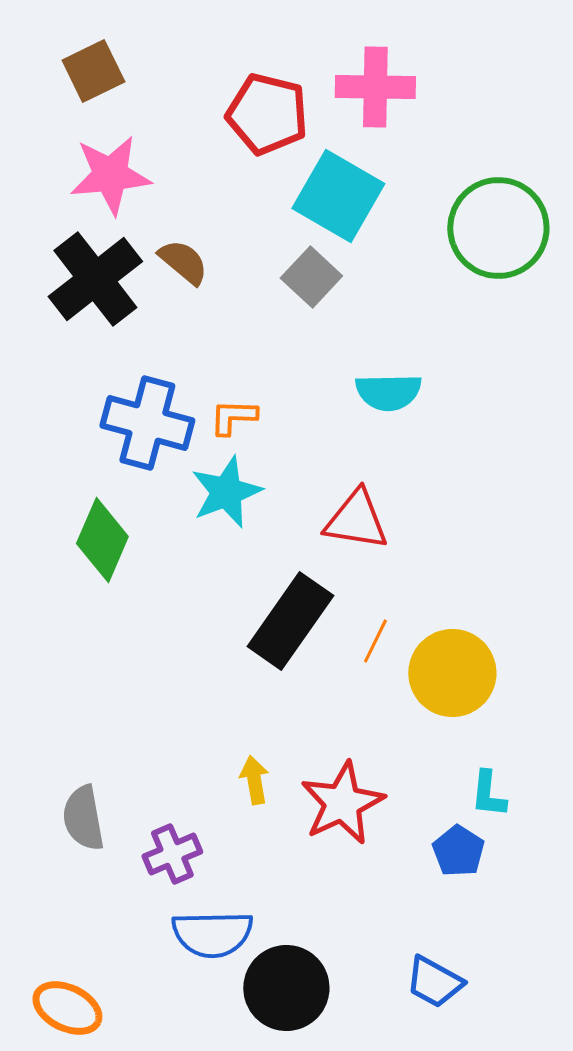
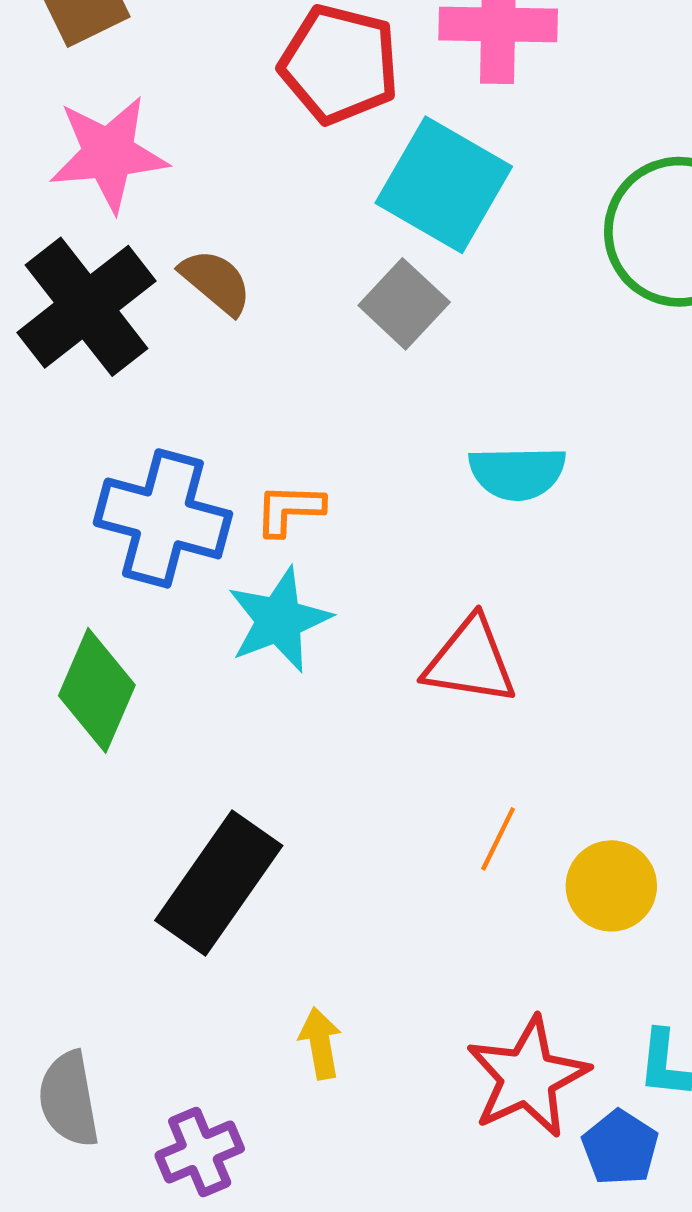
black rectangle: (290, 621) -> (219, 883), moved
yellow circle: (452, 673) -> (611, 886), size x0.7
red star: (342, 803) -> (528, 1077), moved

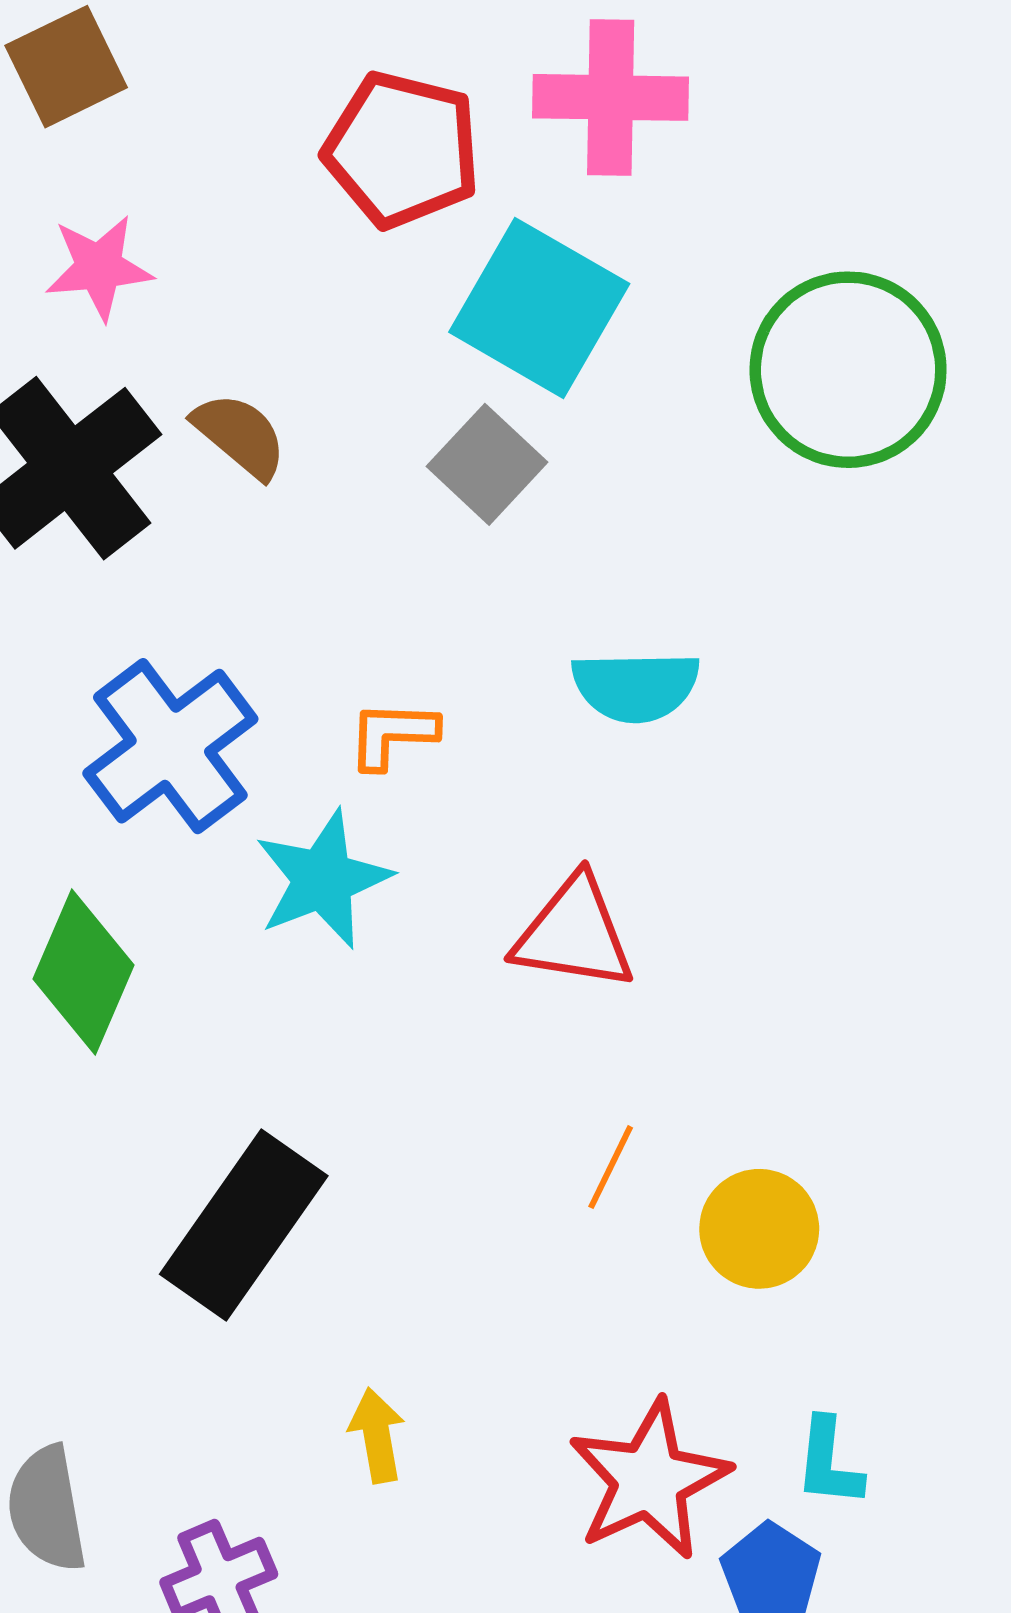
pink star: (109, 154) -> (99, 267), size x0.7
orange L-shape: (289, 510) -> (392, 735), moved
blue cross: (163, 518) -> (170, 746), turned 38

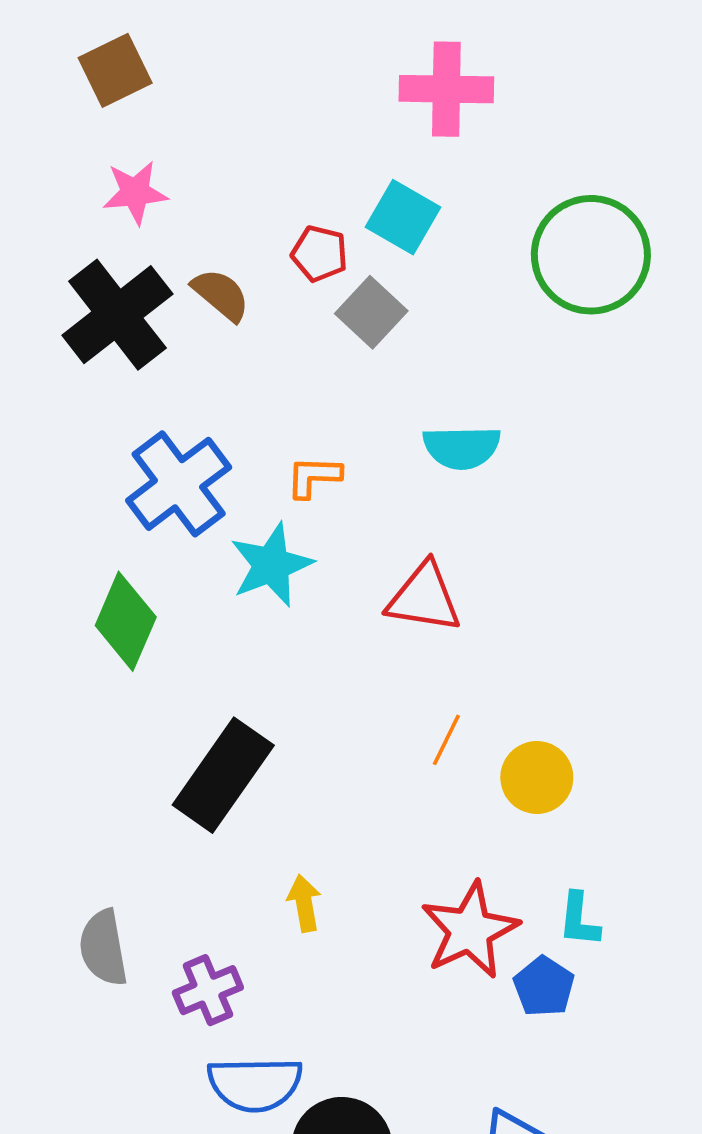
red pentagon: (402, 150) -> (320, 254), moved, size x0.6
cyan square: (539, 308) -> (403, 217), size x0.7

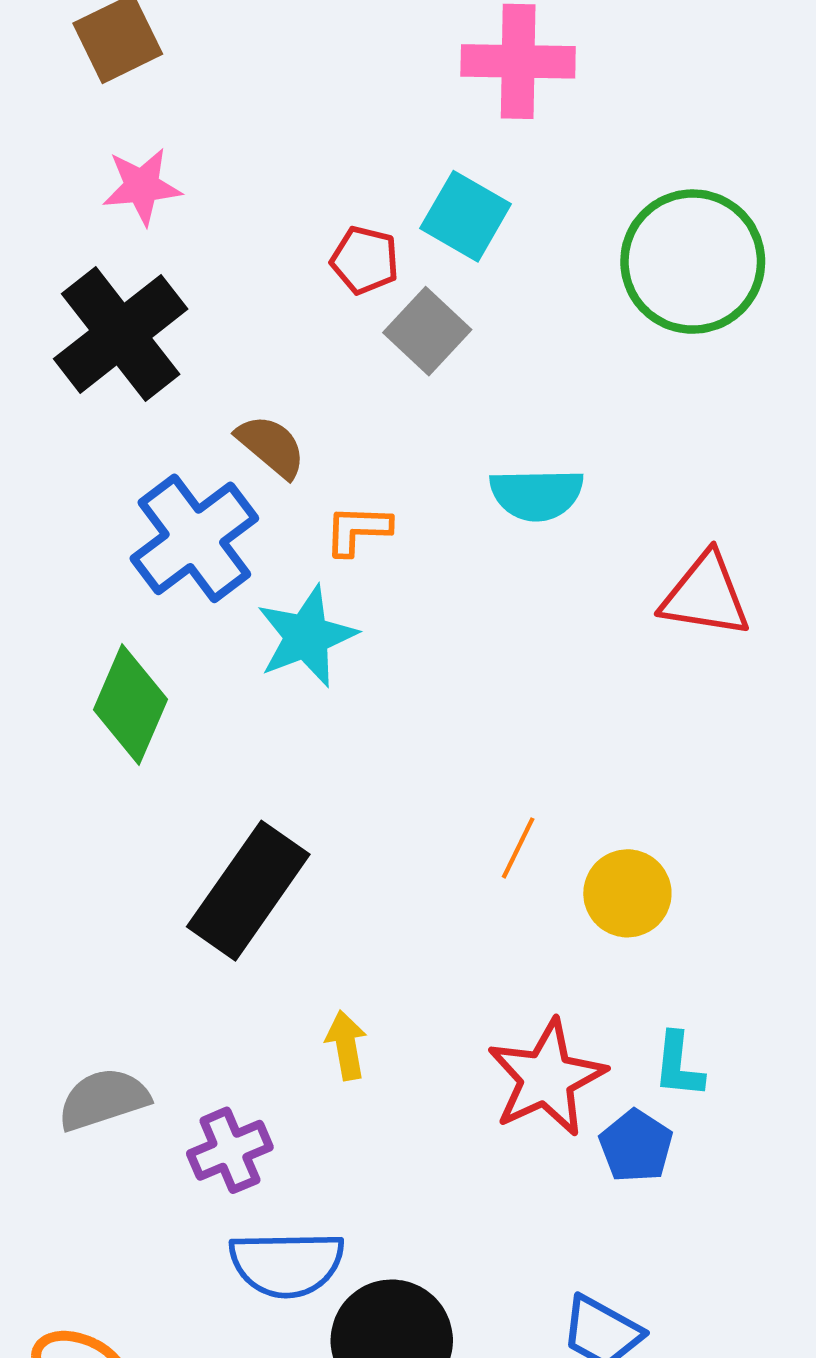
brown semicircle: (221, 295) -> (271, 446), moved
red triangle: (424, 598) -> (706, 595), moved
gray semicircle: (103, 948) -> (104, 1099), turned 82

